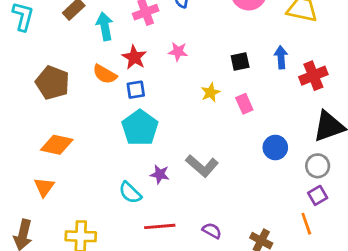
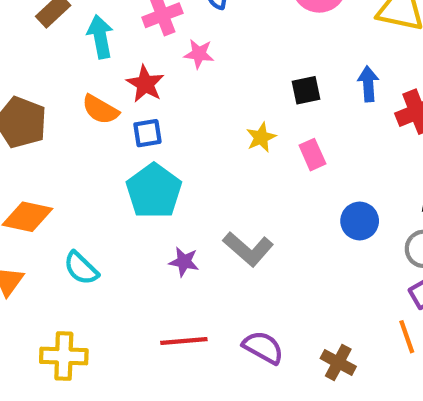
pink star: (178, 52) -> (199, 54), moved
cyan semicircle: (130, 193) -> (81, 268), moved
purple semicircle: (212, 231) -> (263, 347), size x1.4

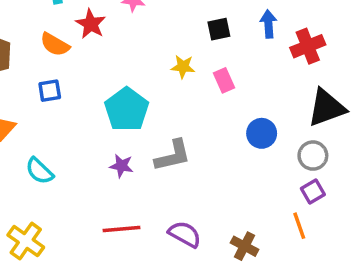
blue square: (147, 133) -> (50, 91), moved
yellow star: (261, 137) -> (183, 67), turned 30
cyan pentagon: (154, 191) -> (127, 109), moved
gray L-shape: (248, 249) -> (173, 156), turned -54
yellow cross: (64, 356) -> (26, 241), turned 33

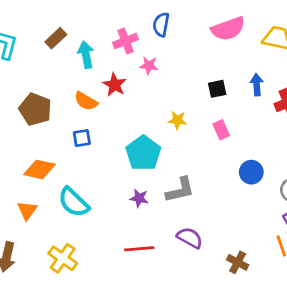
yellow star: (183, 67) -> (177, 120), moved
cyan semicircle: (39, 171) -> (74, 202), size x1.4
purple semicircle: (185, 234) -> (190, 238), moved

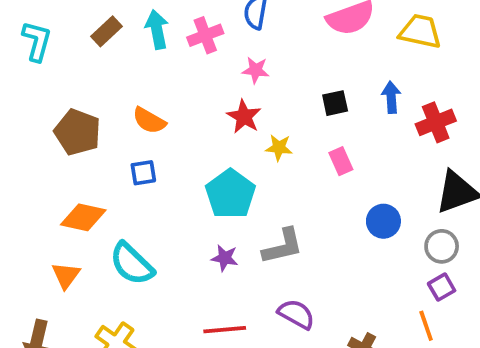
cyan arrow: (86, 55) -> (157, 29), moved
pink star: (149, 66) -> (256, 70), moved
red star: (115, 85) -> (244, 117), moved

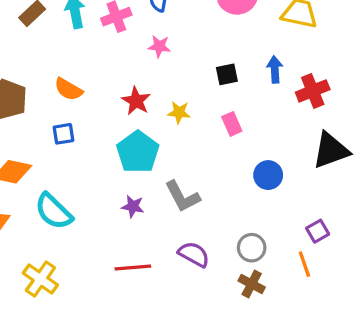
red star: (244, 117) -> (136, 101), moved
gray L-shape: (283, 246) -> (182, 197), turned 75
gray circle: (442, 246) -> (252, 248), moved

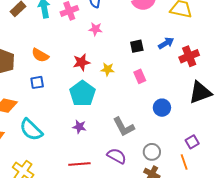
blue arrow: (275, 69) -> (166, 43), turned 63
red star: (136, 101) -> (81, 62), turned 30
gray L-shape: (182, 197) -> (124, 127), moved

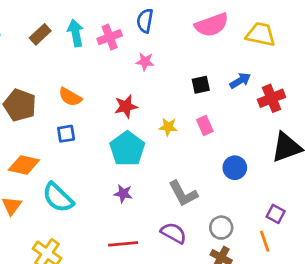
yellow star: (108, 69) -> (168, 127), moved
purple square: (192, 142) -> (276, 214), turned -32

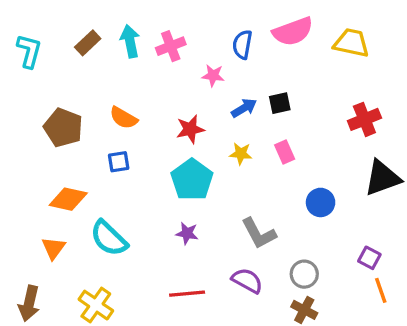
blue semicircle: (145, 21) -> (242, 45), moved
blue arrow: (240, 81) -> (244, 108), moved
orange line: (265, 241) -> (381, 290), moved

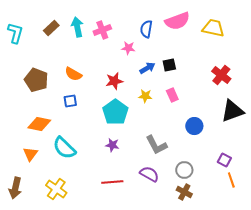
red cross: (364, 119) -> (221, 75), turned -30

